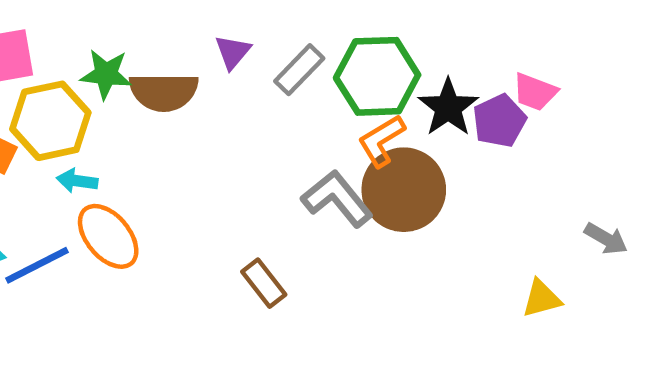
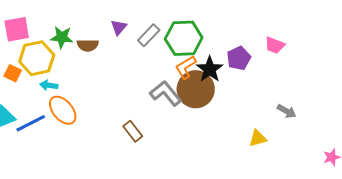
brown semicircle: (164, 92) -> (88, 45), size x0.7
pink trapezoid: (535, 92) -> (275, 45), moved
black star: (448, 107) -> (210, 69), moved

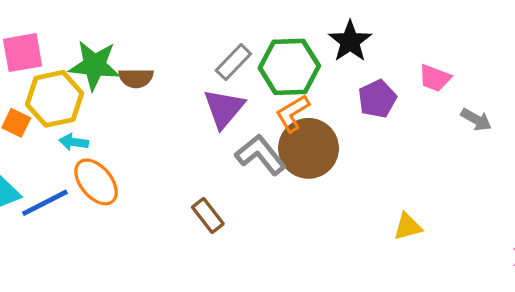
purple triangle: (119, 27) -> (224, 108), moved, size x1.6
green star: (62, 37) -> (94, 65), size x1.4
black star: (210, 69) -> (350, 41), moved
gray arrow: (287, 111) -> (476, 120), moved

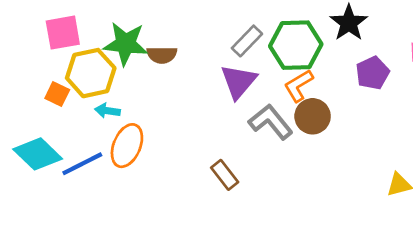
brown circle: (309, 148) -> (313, 116), size x0.7
orange ellipse: (96, 182) -> (127, 146), turned 63

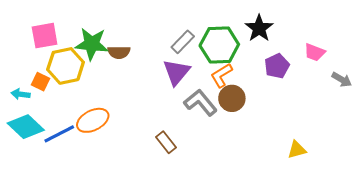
cyan arrow: (107, 111) -> (21, 94), moved
orange ellipse: (127, 146) -> (93, 120), turned 40

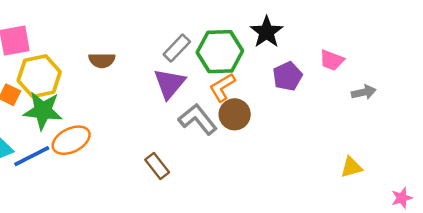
green star: (92, 44) -> (43, 111), moved
gray arrow: (342, 80) -> (364, 92), turned -42
yellow triangle: (297, 150) -> (351, 167), moved

